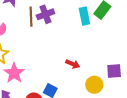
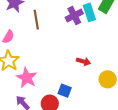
purple cross: (45, 14) -> (74, 15), moved

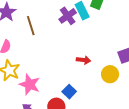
blue square: (65, 91) -> (69, 92), turned 32

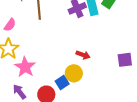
yellow circle: (110, 74) -> (74, 73), moved

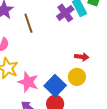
blue square: (62, 83) -> (55, 86), moved, size x1.5

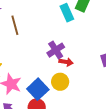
purple cross: (65, 13) -> (56, 50), moved

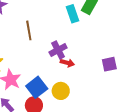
brown line: (15, 25) -> (29, 30), moved
yellow circle: (60, 82) -> (61, 91), moved

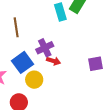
blue square: (37, 87) -> (23, 62), moved
yellow circle: (61, 91) -> (34, 80), moved

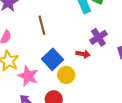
purple cross: (45, 48) -> (98, 37), moved

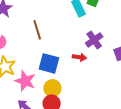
blue square: (52, 59) -> (49, 63), turned -30
yellow circle: (66, 75) -> (52, 88), moved

